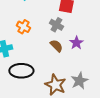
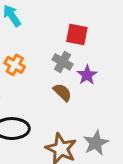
purple star: (76, 43) -> (87, 75), moved

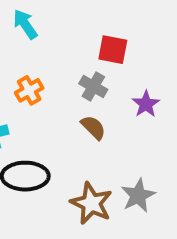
orange cross: (15, 65) -> (29, 90), turned 30
purple star: (87, 75) -> (146, 104), moved

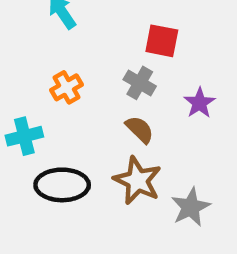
brown star: (91, 203) -> (137, 180), moved

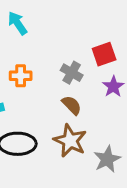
red square: (162, 41) -> (104, 54), moved, turned -30
orange cross: (67, 87) -> (21, 76), turned 30

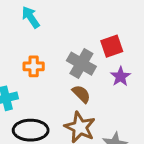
gray cross: (72, 73) -> (81, 64), size x1.4

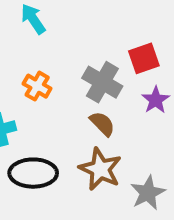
orange cross: (34, 66) -> (37, 86), turned 30

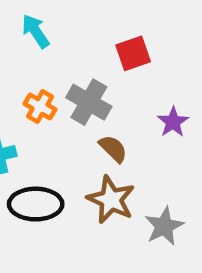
red square: (144, 58) -> (133, 53), moved
gray cross: (102, 82) -> (89, 102), moved

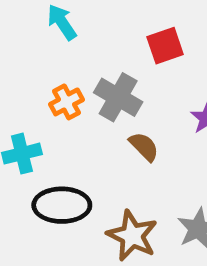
orange cross: (40, 107) -> (67, 102), turned 32
brown star: (111, 200) -> (132, 236), moved

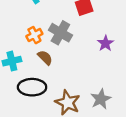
brown semicircle: (144, 147) -> (45, 58), moved

